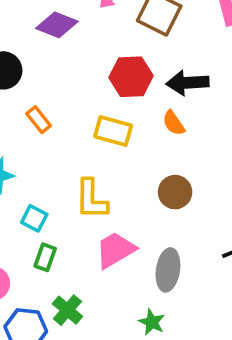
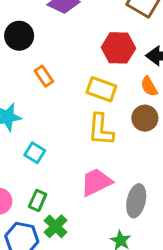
brown circle: (175, 192) -> (145, 118), moved
yellow L-shape: (91, 199) -> (101, 130), moved
green rectangle: (45, 257) -> (38, 200), moved

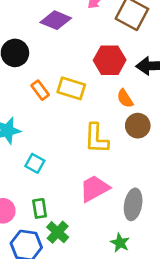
orange semicircle: (149, 86) -> (125, 98), moved
yellow rectangle: (101, 89) -> (71, 88), moved
green rectangle: (38, 200) -> (40, 208), turned -30

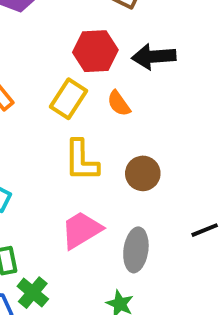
yellow rectangle: (71, 88) -> (68, 99), moved, turned -72
brown circle: (138, 126) -> (143, 173), moved

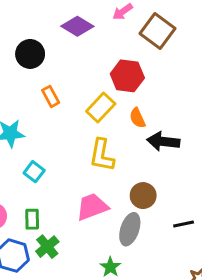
black arrow: (154, 57) -> (163, 141), moved
brown circle: (143, 173) -> (143, 196), moved

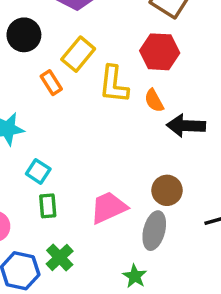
red hexagon: (127, 76) -> (160, 52), moved
yellow rectangle: (101, 108) -> (78, 54), moved
yellow L-shape: (102, 155) -> (114, 84), moved
green rectangle: (32, 219) -> (48, 206), moved

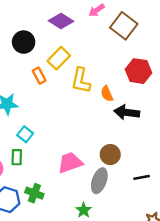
red hexagon: (160, 52) -> (139, 71), moved
green rectangle: (48, 206) -> (17, 157), moved
green cross: (60, 257) -> (34, 193), turned -30

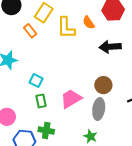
orange semicircle: (107, 94) -> (89, 23), moved
cyan square: (25, 134) -> (36, 80), moved
green rectangle: (17, 157) -> (41, 101), moved

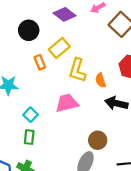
orange semicircle: (89, 23) -> (101, 80), moved
pink trapezoid: (71, 99) -> (67, 103), moved

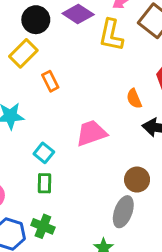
black circle: (29, 30) -> (36, 20), moved
yellow rectangle: (59, 48) -> (23, 53), moved
yellow L-shape: (77, 70) -> (111, 35), moved

